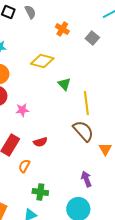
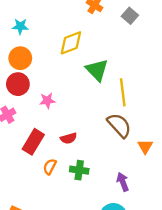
yellow diamond: (42, 61) -> (71, 43), turned -35
green triangle: (64, 84) -> (97, 70), size x1.5
green cross: (40, 192) -> (79, 170), moved

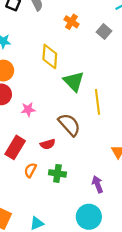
yellow diamond: (71, 43) -> (50, 56), turned -65
brown semicircle: (119, 125) -> (69, 125), moved

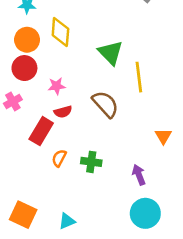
yellow diamond: (50, 56) -> (60, 32), moved
red semicircle: (48, 144) -> (63, 112), moved
cyan circle: (89, 217) -> (145, 213), moved

